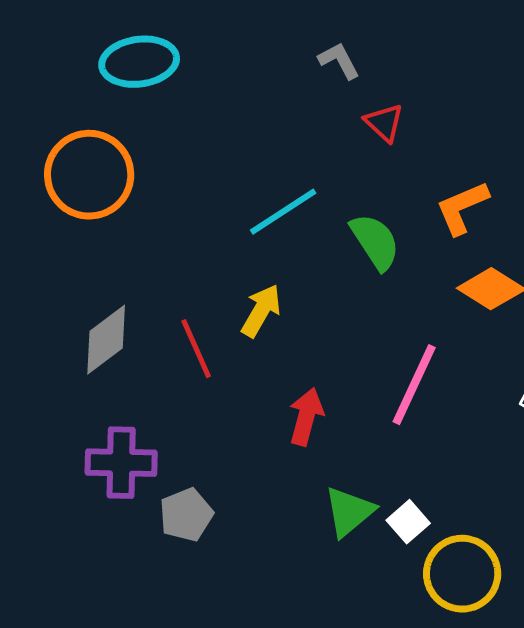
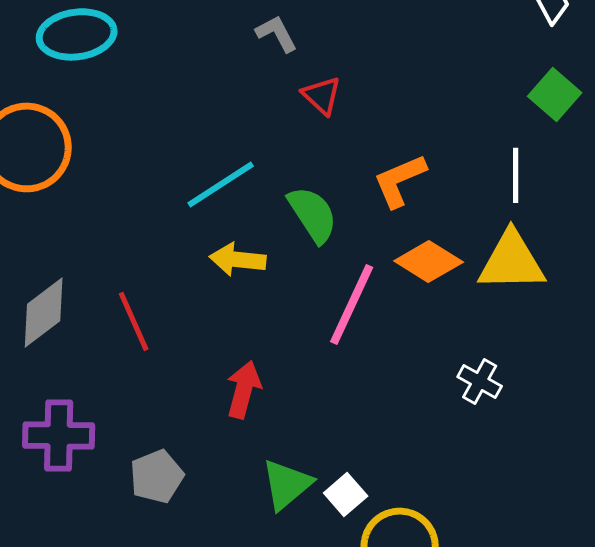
yellow arrow: (261, 311) -> (238, 259), moved, turned -114
pink line: (414, 385) -> (352, 304), moved
gray pentagon: (186, 515) -> (157, 476), moved

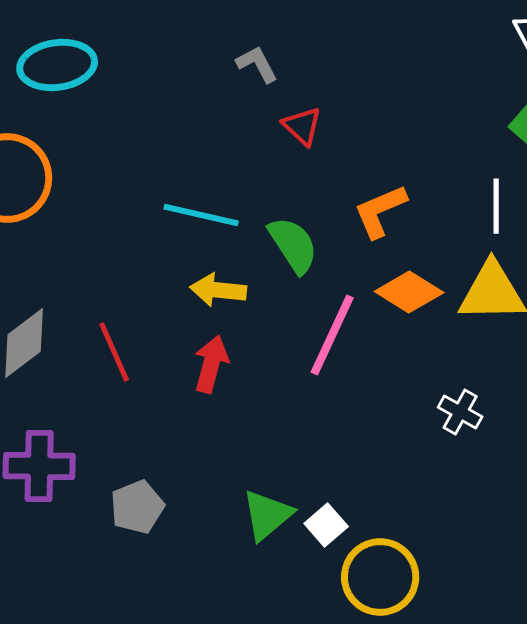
cyan line: (221, 184) -> (201, 215), turned 46
red arrow: (244, 389) -> (211, 364), moved

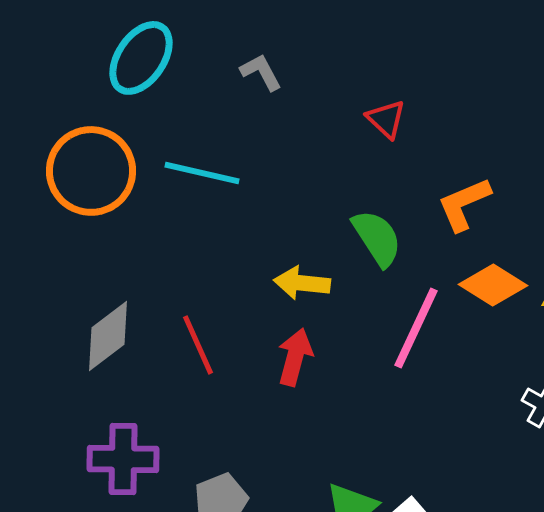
gray L-shape: (257, 64) -> (261, 72), moved
cyan ellipse: (57, 65) -> (141, 58), turned -48
cyan line: (201, 215) -> (202, 173), moved

